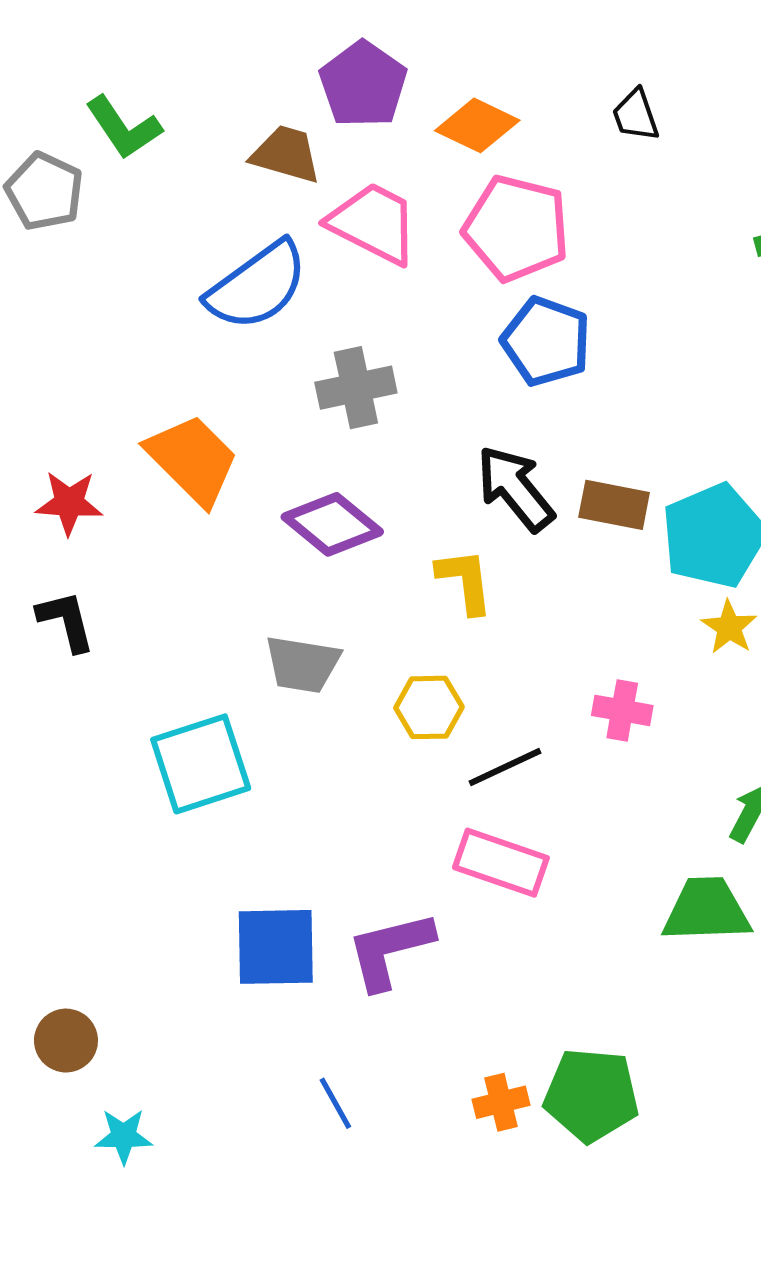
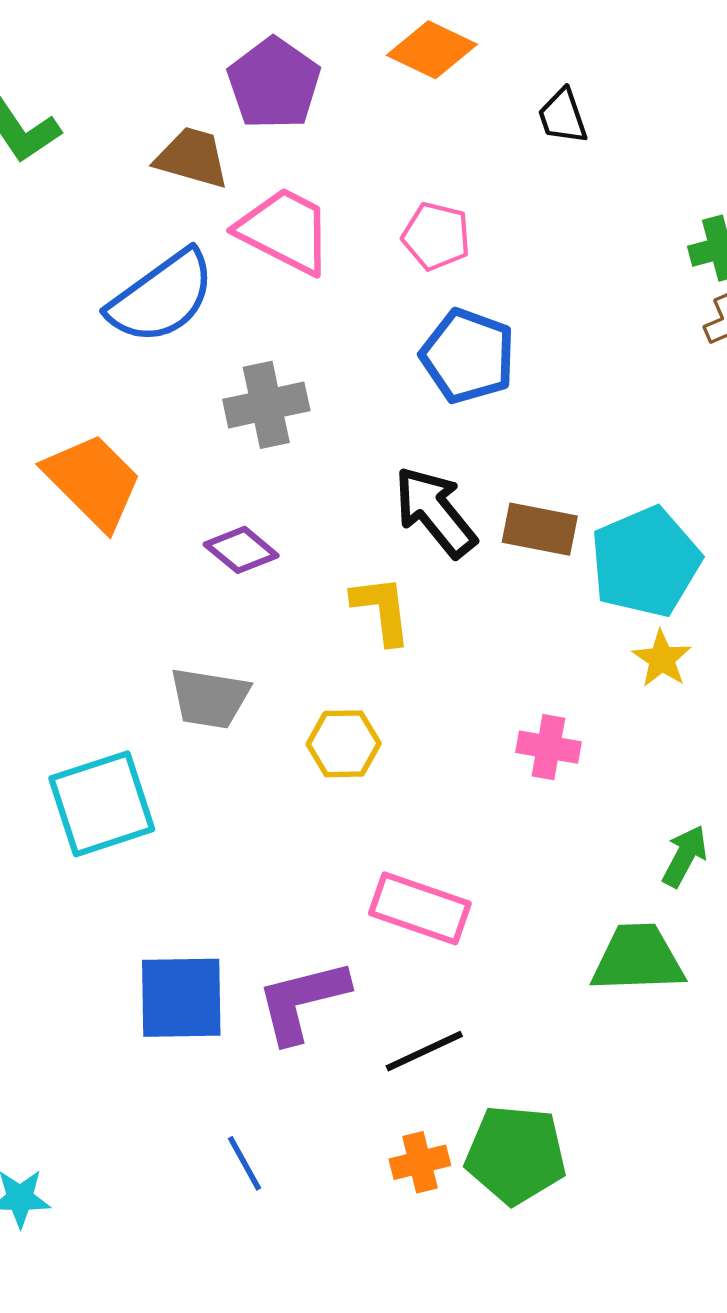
orange diamond: (477, 125) -> (432, 50), moved
pink pentagon: (516, 228) -> (436, 236), size x0.6
purple diamond: (332, 524) -> (241, 550), size x0.7
black line: (505, 767) -> (424, 1051), moved

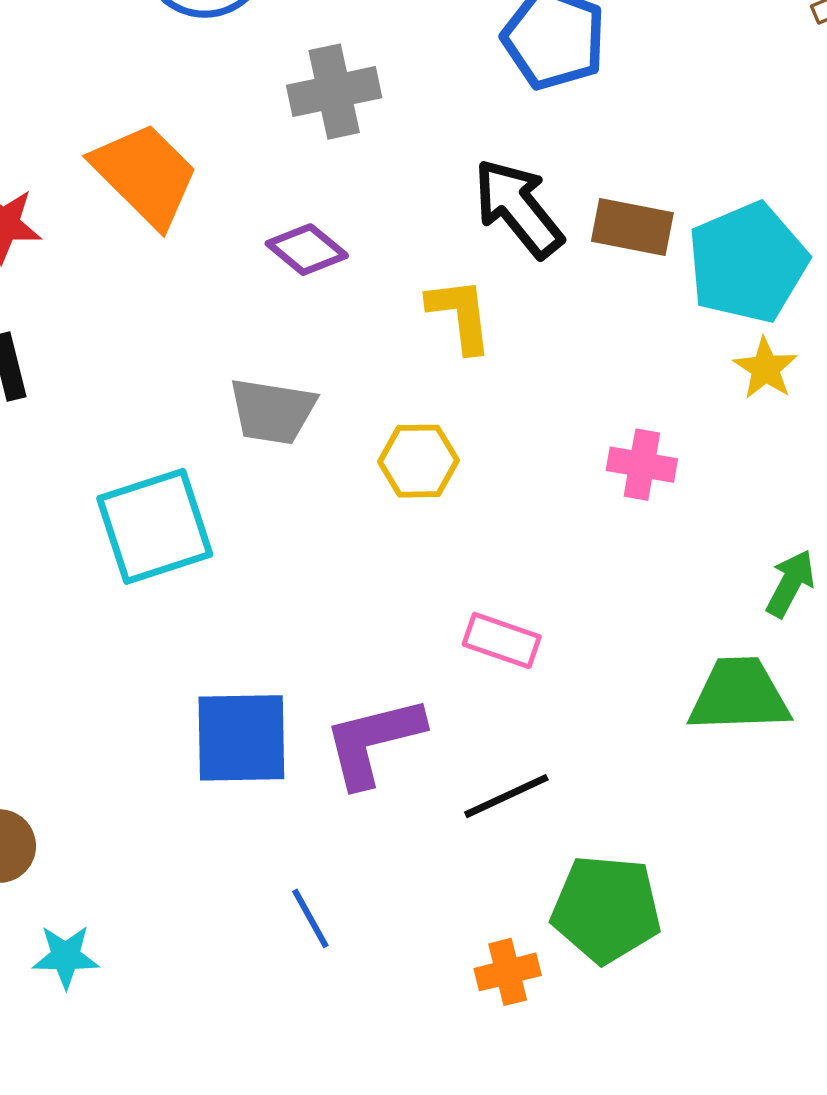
pink rectangle: (420, 908) -> (502, 640), size x0.7
orange cross: (420, 1162) -> (508, 972), moved

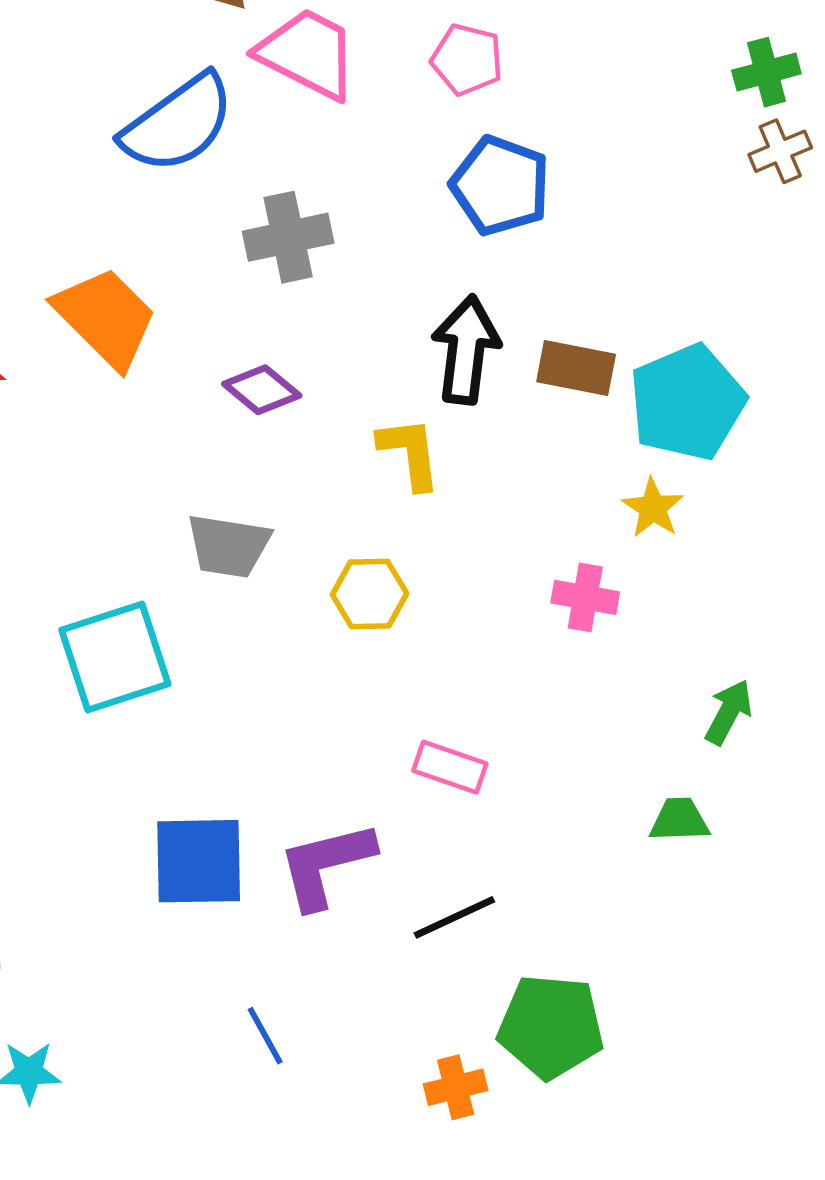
black arrow: (518, 208) -> (466, 350), turned 46
yellow star: (765, 368) -> (653, 508), moved
green trapezoid: (739, 695) -> (679, 820), size x0.6

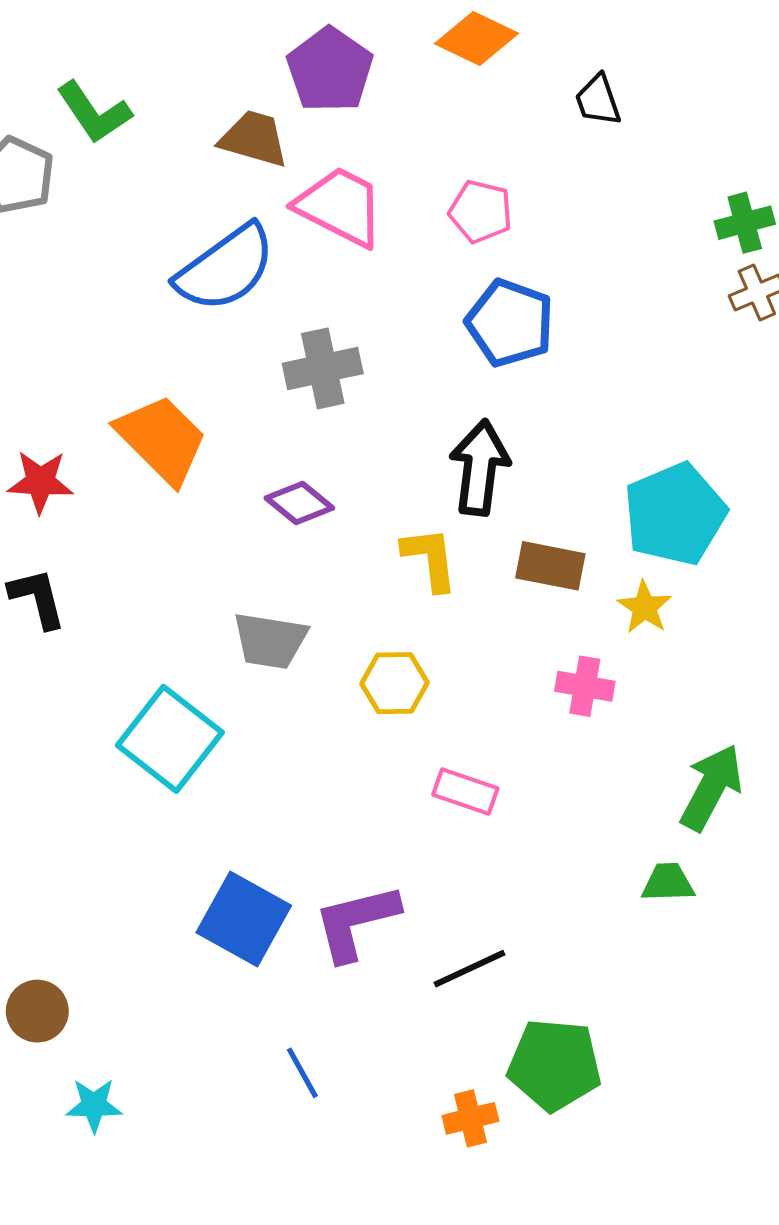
brown rectangle: (576, 368) -> (550, 566), moved
cyan square: (115, 657) -> (170, 739), turned -34
green arrow: (729, 712) -> (711, 787), size x1.5
pink rectangle: (450, 767) -> (465, 791), moved
blue square: (199, 861) -> (244, 919), turned 30

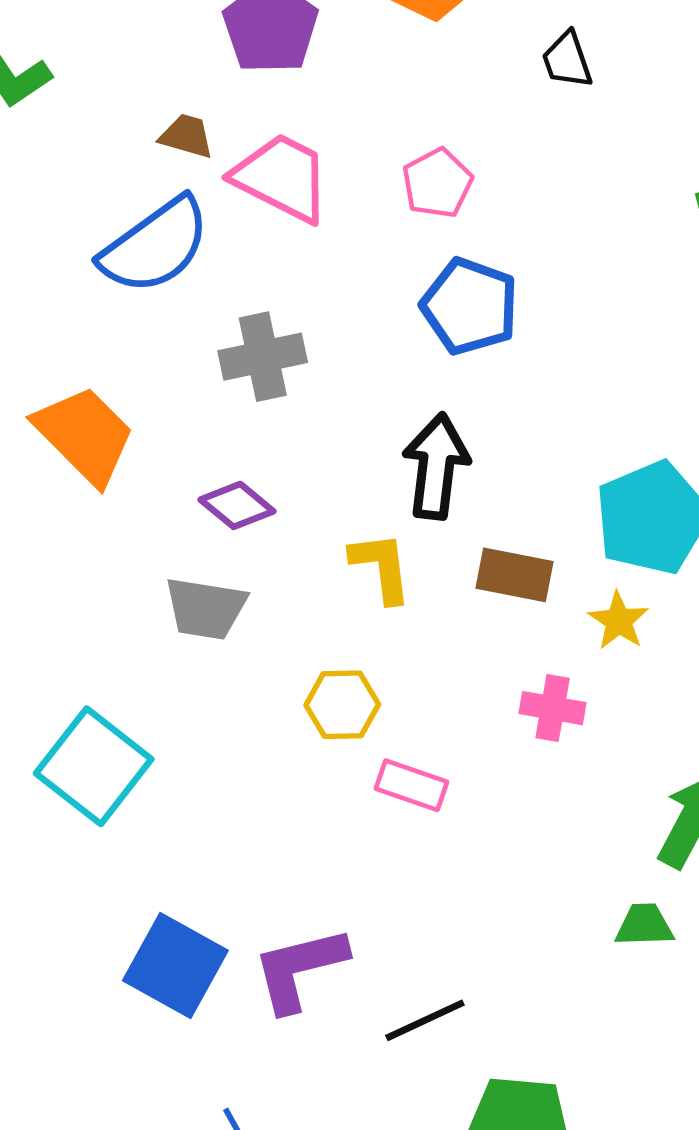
brown trapezoid: (254, 139) -> (187, 136), moved, size x0.7
pink pentagon: (481, 212) -> (437, 183), turned 30
gray trapezoid: (270, 641) -> (206, 608), moved
pink rectangle: (465, 791) -> (412, 785), moved

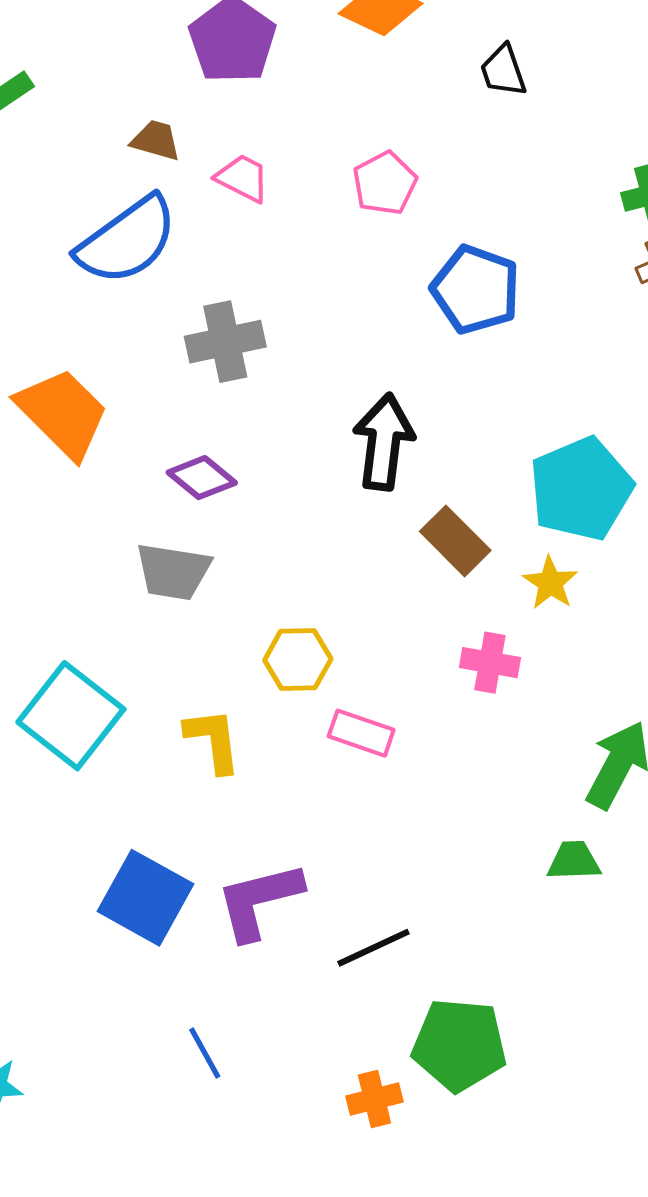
pink trapezoid: (282, 178) -> (243, 178), size x0.6
blue pentagon: (470, 306) -> (476, 289), moved
yellow L-shape: (381, 567) -> (213, 740), moved
brown rectangle: (514, 575) -> (455, 541), turned 34

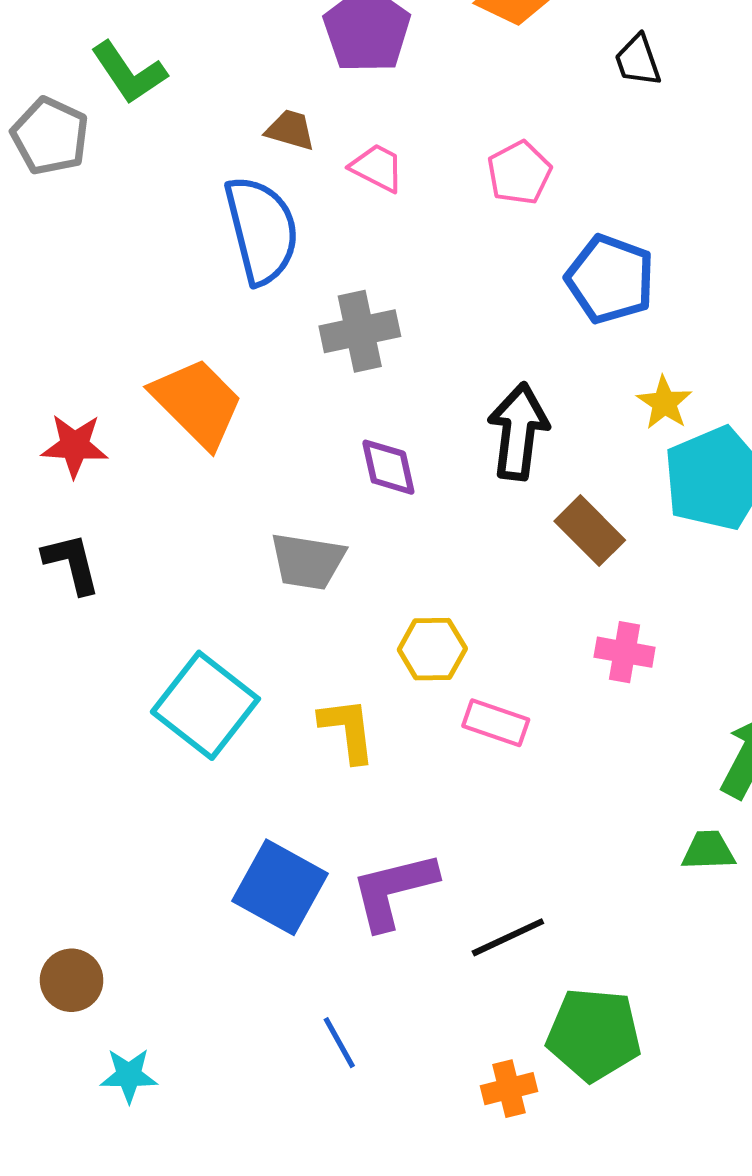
blue semicircle: (127, 240) -> (262, 230), turned -68
purple diamond: (202, 478) -> (388, 467), moved, turned 38
yellow star: (550, 583) -> (664, 403), moved

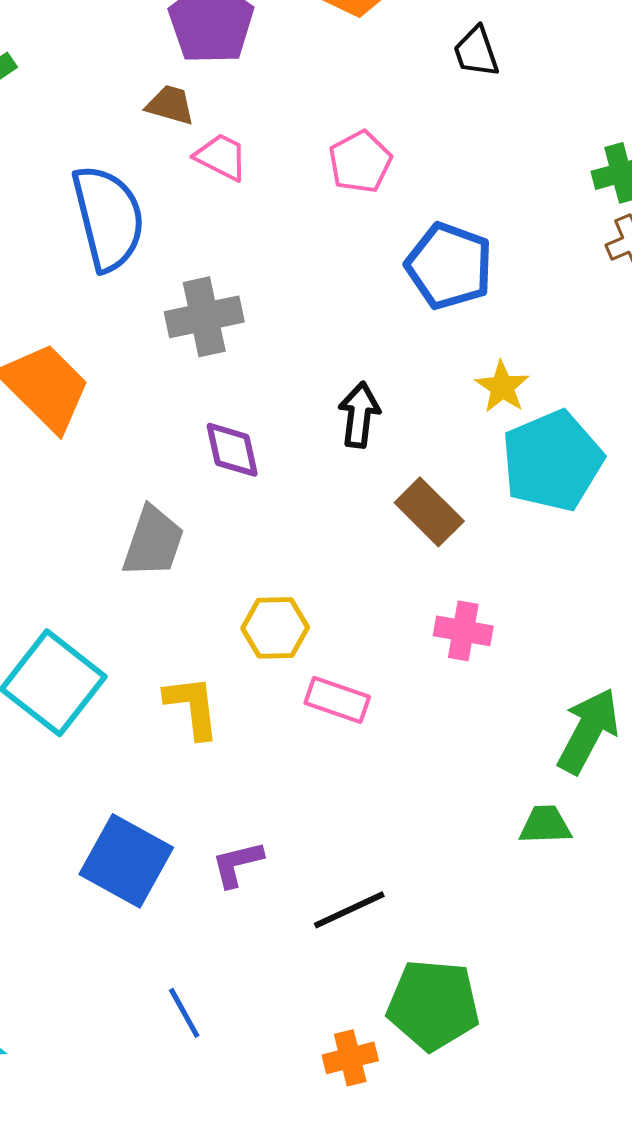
brown trapezoid: (290, 130) -> (170, 105), moved
black arrow: (518, 431) -> (359, 415), size x0.7
gray trapezoid: (308, 561) -> (153, 542), turned -80
purple L-shape: (394, 890) -> (237, 864), size x0.6

